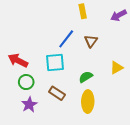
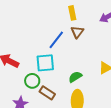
brown triangle: (91, 41) -> (77, 32), moved
green circle: (26, 82) -> (32, 81), moved

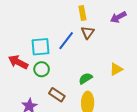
cyan square: (45, 63) -> (41, 47), moved
green circle: (32, 81) -> (42, 69), moved

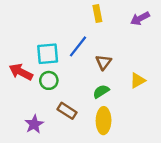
brown triangle: (88, 32) -> (104, 62), moved

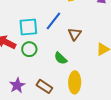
green semicircle: (101, 91) -> (61, 58), moved, turned -104
brown rectangle: (67, 111) -> (44, 86), moved

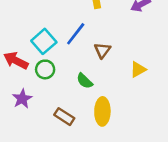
cyan square: (28, 27) -> (44, 41), turned -36
purple star: (17, 85) -> (22, 99), moved

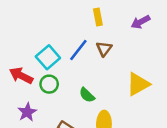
brown triangle: (102, 50) -> (104, 49), moved
yellow triangle: (138, 69) -> (138, 84), size x1.5

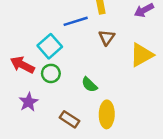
blue line: (78, 50) -> (76, 21), moved, turned 35
yellow triangle: (138, 84) -> (141, 55), moved

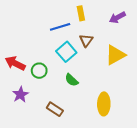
cyan square: (50, 46) -> (66, 52), moved
yellow ellipse: (107, 114) -> (104, 104), moved

